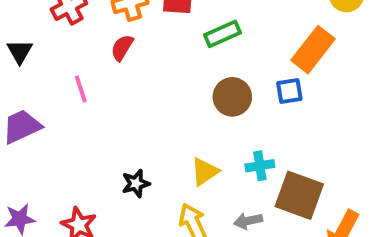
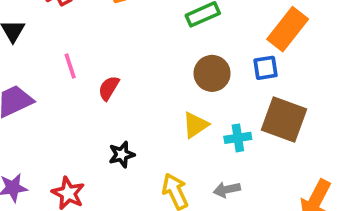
red semicircle: (122, 48) -> (109, 88), moved
yellow triangle: (205, 172) -> (195, 125), moved
brown square: (299, 195) -> (284, 119), moved

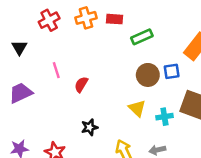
blue square: (266, 68) -> (172, 71), moved
yellow triangle: (195, 125) -> (137, 108), turned -42

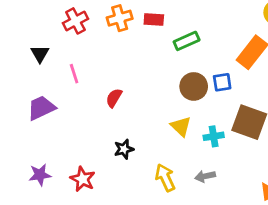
pink line: (56, 70) -> (74, 74), moved

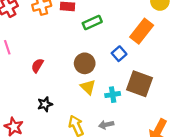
blue square: (222, 82) -> (119, 54), turned -32
brown circle: (194, 86) -> (85, 63), moved

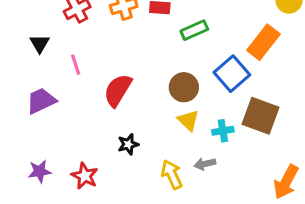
blue square: (119, 54) -> (232, 74), size x1.6
red semicircle: (37, 66) -> (118, 90), size x1.6
gray arrow: (106, 125) -> (205, 164), moved

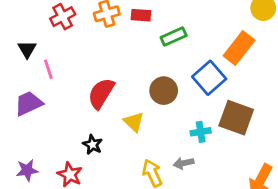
pink line: (76, 65) -> (48, 69), moved
yellow triangle: (188, 120) -> (134, 122), moved
black star: (128, 144) -> (93, 145), moved, turned -30

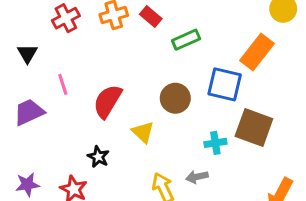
red rectangle: (141, 15) -> (151, 17), turned 36
pink line: (48, 69) -> (63, 84), moved
blue square: (209, 78) -> (225, 84), turned -36

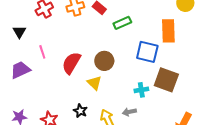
orange rectangle: (257, 52) -> (168, 31), turned -40
brown circle: (175, 98) -> (104, 61), moved
black star: (98, 157) -> (80, 111), moved

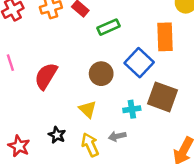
blue square: (147, 52) -> (139, 63), turned 30
brown circle: (104, 61) -> (101, 74), moved
yellow triangle: (94, 83) -> (88, 109), moved

